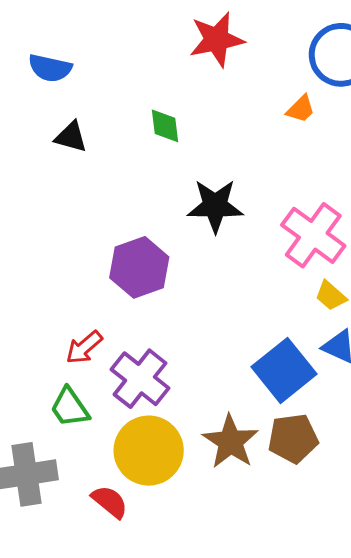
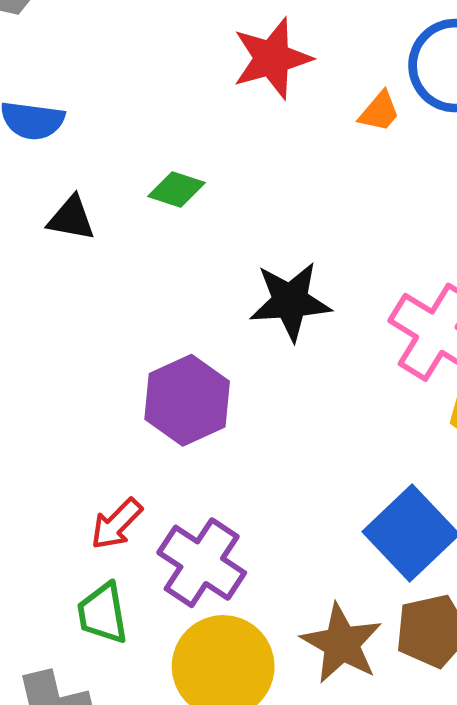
orange trapezoid: (301, 109) -> (379, 112), moved
green diamond: (165, 126) -> (177, 190), moved, turned -60
green trapezoid: (70, 408) -> (103, 613), turned 30

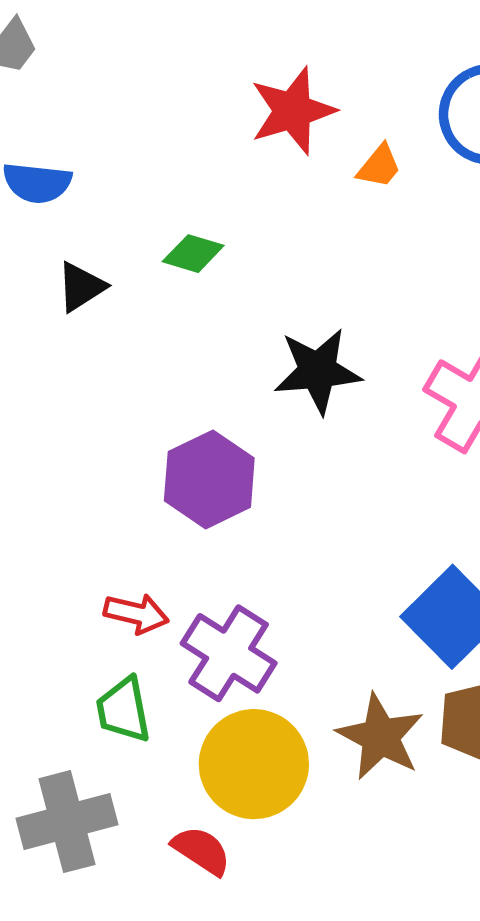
orange trapezoid: (379, 112) -> (379, 166), moved
black triangle: (71, 218) -> (81, 287), turned -42
red arrow: (116, 524) -> (136, 614), turned -120

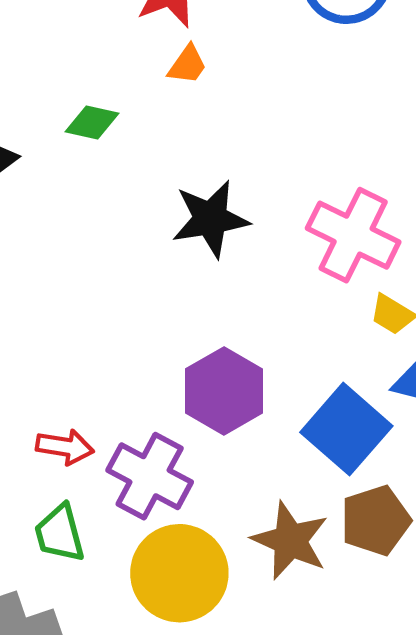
orange trapezoid: (379, 166) -> (187, 65), moved
purple hexagon: (209, 479) -> (224, 391), moved

